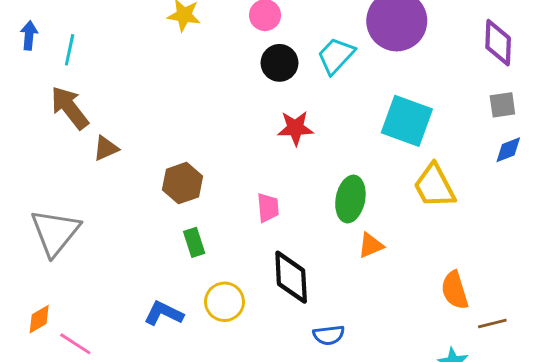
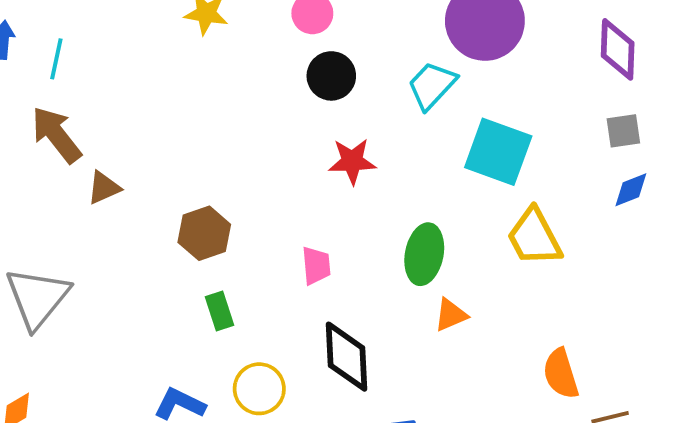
cyan trapezoid: (336, 56) -> (432, 85), moved

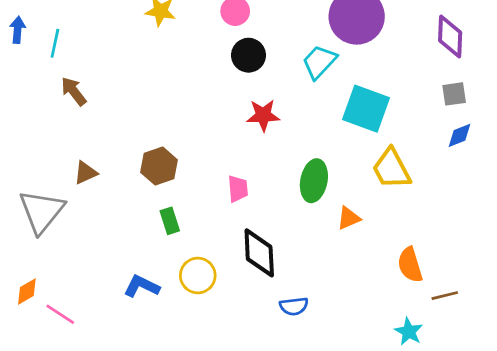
brown arrow: (56, 135) -> (74, 91), moved, size x0.7
brown triangle: (104, 188) -> (86, 173), moved
orange triangle: (451, 315) -> (349, 218), moved

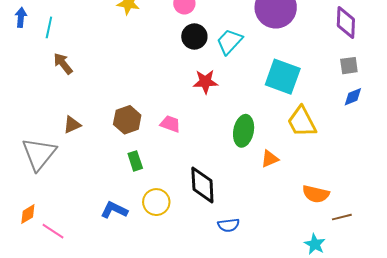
cyan trapezoid: (319, 62) -> (230, 42), moved
pink trapezoid: (238, 189) -> (170, 124), moved, turned -65
orange semicircle: (410, 265) -> (316, 194), turned -60

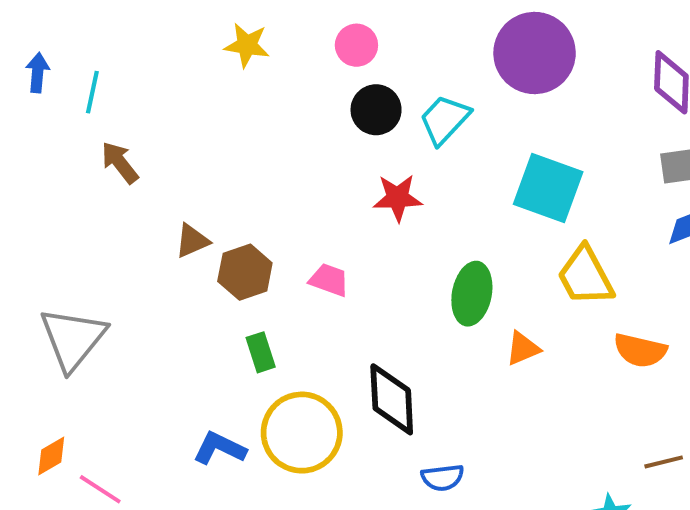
brown triangle: (72, 125) -> (192, 241), moved
orange semicircle: (316, 194) -> (640, 350), moved
yellow circle: (156, 202) -> (302, 433), size x1.5

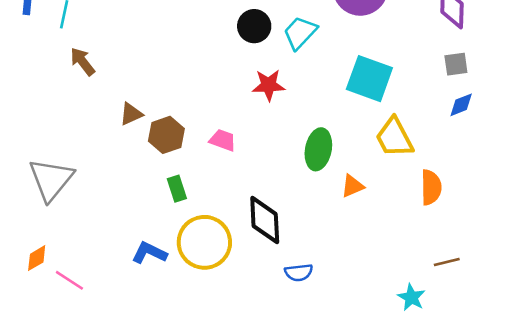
orange semicircle: (640, 350) -> (431, 187), turned -104

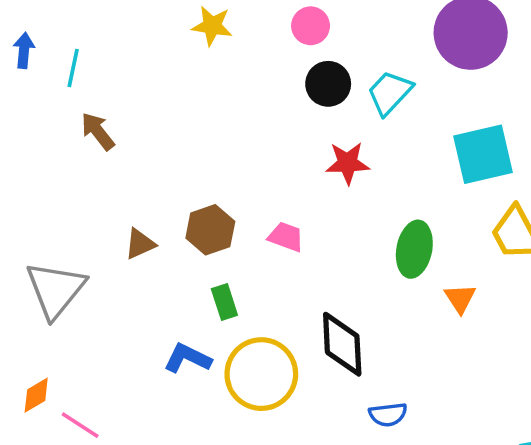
cyan square: (369, 79) -> (483, 154), turned -33
brown triangle: (131, 114) -> (140, 244), moved
orange triangle: (352, 186) -> (460, 298), turned -40
blue L-shape: (149, 253) -> (187, 358), moved

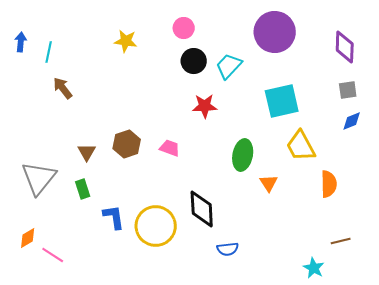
yellow star: (212, 26) -> (126, 41), moved
brown triangle: (140, 244) -> (87, 152), turned -36
green rectangle: (224, 302) -> (83, 189), moved
blue L-shape: (187, 358) -> (114, 217), turned 56

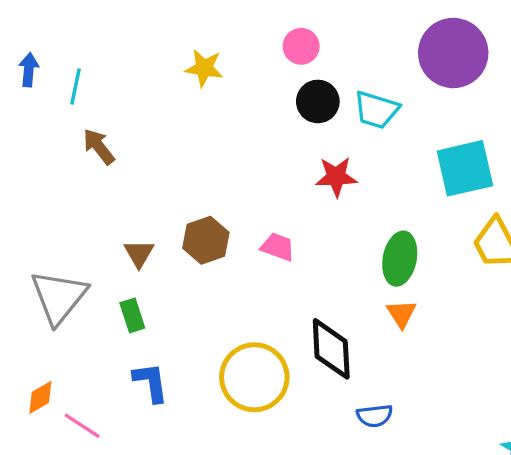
cyan trapezoid: (229, 66) -> (376, 110), turned -116
orange triangle: (269, 183) -> (401, 314), moved
blue L-shape: (114, 217) -> (151, 382), moved

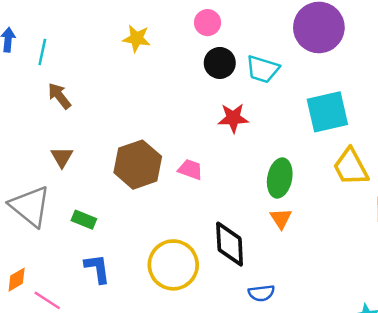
brown hexagon: (206, 240) -> (138, 165), size x1.4
brown triangle: (139, 254) -> (62, 157), moved
gray triangle: (59, 297) -> (30, 206), turned -30
green rectangle: (132, 315) -> (84, 220), turned -50

